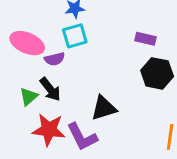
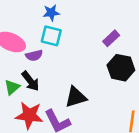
cyan square: (75, 36) -> (51, 36), turned 30
purple rectangle: (145, 39) -> (111, 38), turned -56

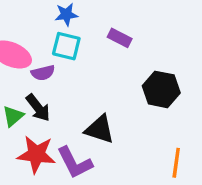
purple rectangle: (111, 38) -> (120, 38), moved, turned 70
black triangle: (76, 97) -> (100, 129), turned 35

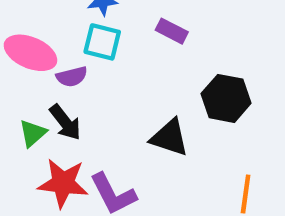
black triangle: (100, 129) -> (170, 138), moved

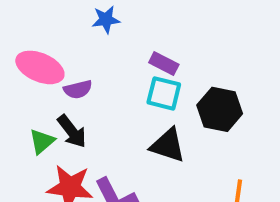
purple rectangle: (172, 31) -> (164, 63), moved
cyan square: (102, 42) -> (164, 93), moved

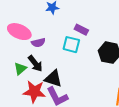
cyan square: (164, 93) -> (71, 45), moved
black triangle: (168, 145) -> (53, 79), moved

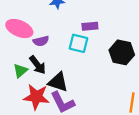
purple rectangle: (81, 30) -> (90, 26), turned -32

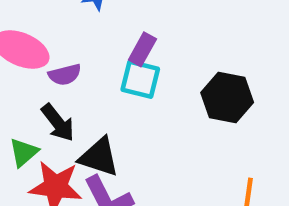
purple rectangle: (90, 26) -> (142, 49), moved, turned -56
green triangle: (20, 71) -> (24, 152), moved

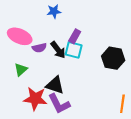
black arrow: (58, 123) -> (58, 50), moved
green triangle: (24, 152) -> (21, 70), moved

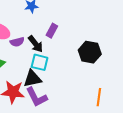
cyan square: (74, 50) -> (40, 62), moved
black triangle: (55, 85) -> (32, 79), turned -30

